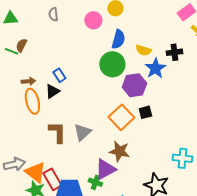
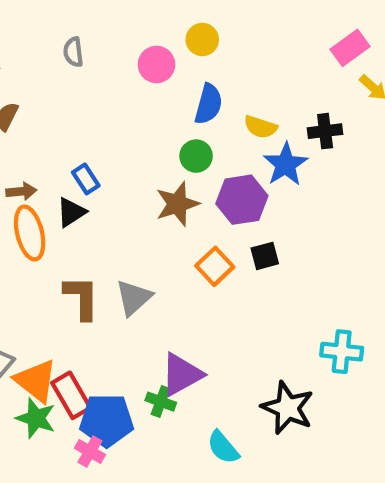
green circle: (112, 64) -> (196, 156), size x0.6
orange square: (121, 117) -> (215, 266), size x0.7
brown star: (119, 151) -> (177, 204), moved, turned -30

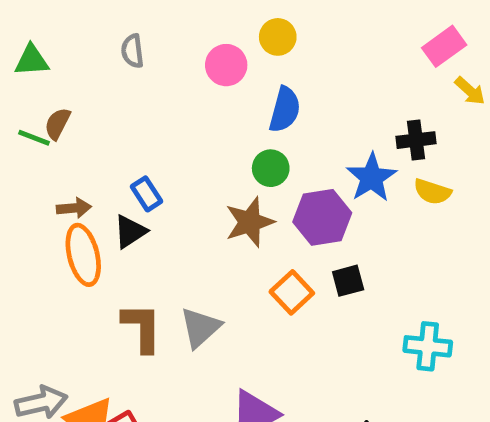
yellow semicircle: (261, 127) -> (432, 192), moved
cyan cross: (342, 352) -> (428, 346), moved

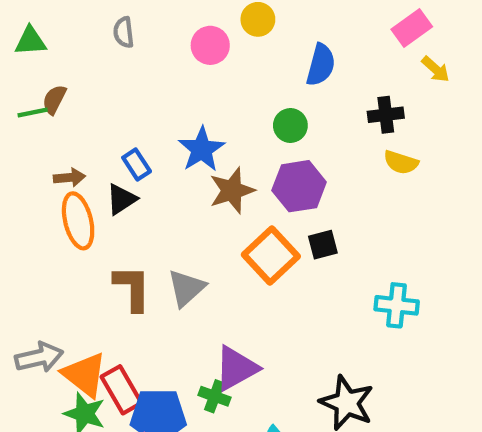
blue semicircle: (285, 110) -> (321, 65), moved
green line: (34, 138) -> (33, 113), turned -32
green circle: (271, 168) -> (290, 126), moved
blue star: (371, 178) -> (202, 149), moved
orange square: (292, 292) -> (271, 255), size x1.4

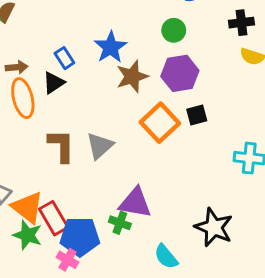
purple triangle: (236, 368) -> (135, 203), turned 39

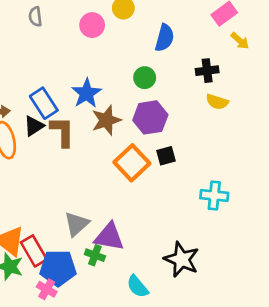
blue rectangle: (64, 58) -> (44, 103), size x1.5
brown L-shape: (61, 146) -> (62, 132), moved
gray triangle: (100, 146) -> (76, 224), moved

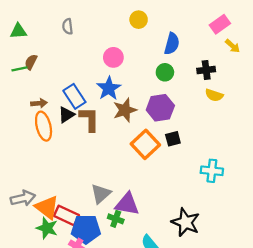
pink circle: (92, 25) -> (113, 57), moved
green circle: (145, 78) -> (165, 72), moved
red rectangle: (34, 251) -> (66, 215), turned -35

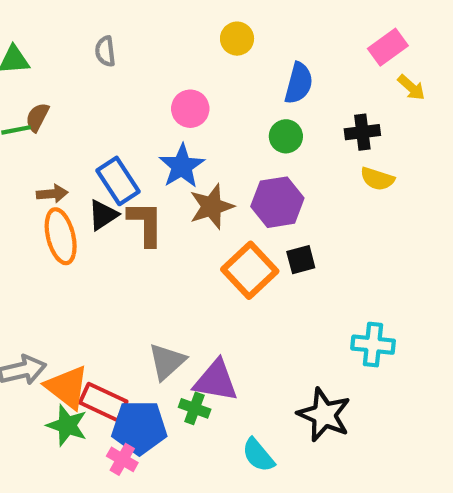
cyan cross: (212, 171) -> (373, 345), moved

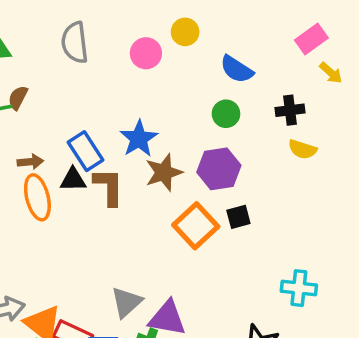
gray semicircle: (105, 51) -> (75, 43), size x1.6
blue semicircle: (299, 83) -> (237, 69), turned 108
pink circle: (190, 109) -> (146, 53), moved
black triangle: (103, 215) -> (73, 180), turned 32

